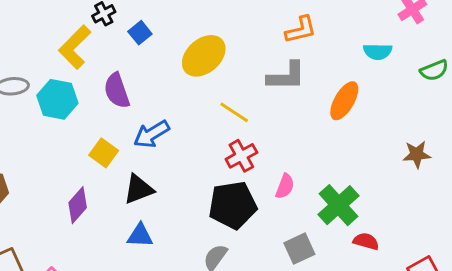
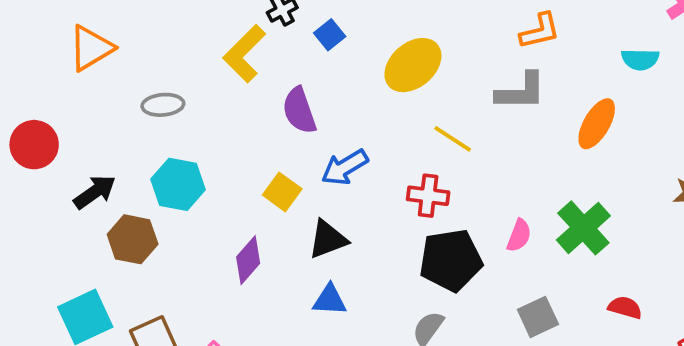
cyan hexagon: (57, 99) -> (178, 184), moved
red cross: (241, 156) -> (428, 196), moved, turned 36
green cross: (338, 205) -> (583, 228), moved

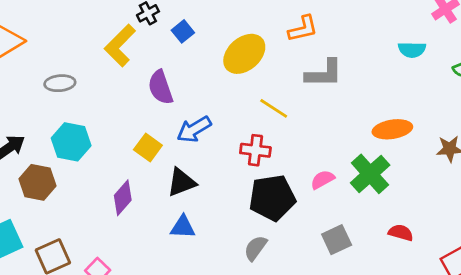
orange L-shape: (540, 31) -> (303, 29), moved
orange ellipse: (597, 124) -> (392, 129), moved, turned 51
pink semicircle: (519, 236) -> (323, 180), turned -140

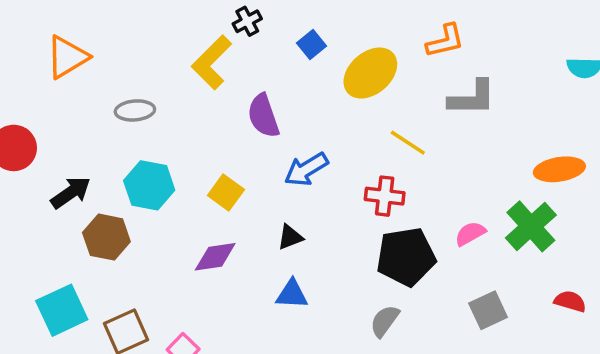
blue square: (183, 31) -> (312, 44), moved
yellow square: (148, 147) -> (226, 193), moved
black triangle: (181, 182) -> (290, 237), size x0.7
purple diamond: (123, 198) -> (215, 257), turned 40

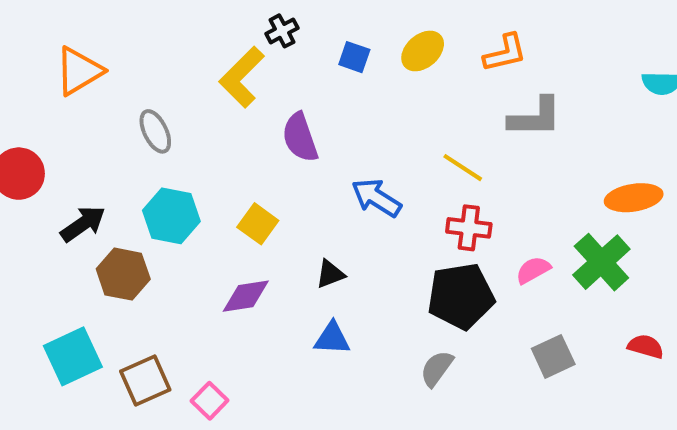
blue square: (312, 44) -> (354, 57), turned -32
yellow ellipse: (370, 73) -> (423, 51), moved, size x0.7
gray ellipse: (135, 110) -> (155, 131), turned 69
blue arrow: (306, 169) -> (376, 198), moved, turned 63
red cross: (385, 196) -> (469, 228), moved

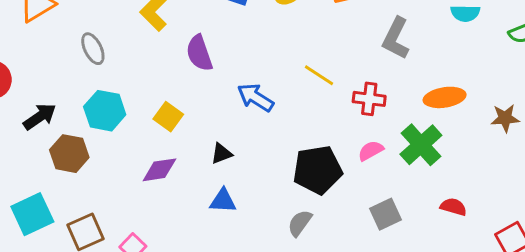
gray L-shape: (535, 117) -> (396, 38), moved, turned 117
red cross: (469, 228) -> (369, 99), moved

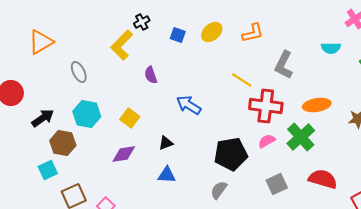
purple semicircle: (199, 53) -> (151, 75), size x0.7
yellow line: (319, 75) -> (242, 80), moved
red cross: (369, 99) -> (266, 106), size x1.5
red semicircle: (453, 207) -> (323, 179), size x1.6
cyan square: (32, 214) -> (48, 170), moved, size x0.7

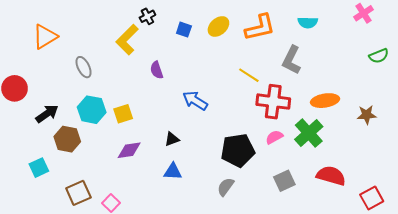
orange L-shape: (253, 33) -> (260, 28), size x1.4
cyan semicircle: (331, 48) -> (308, 22), moved
yellow square: (130, 118) -> (123, 114), moved, turned 36
cyan square: (48, 170) -> (39, 168), moved

